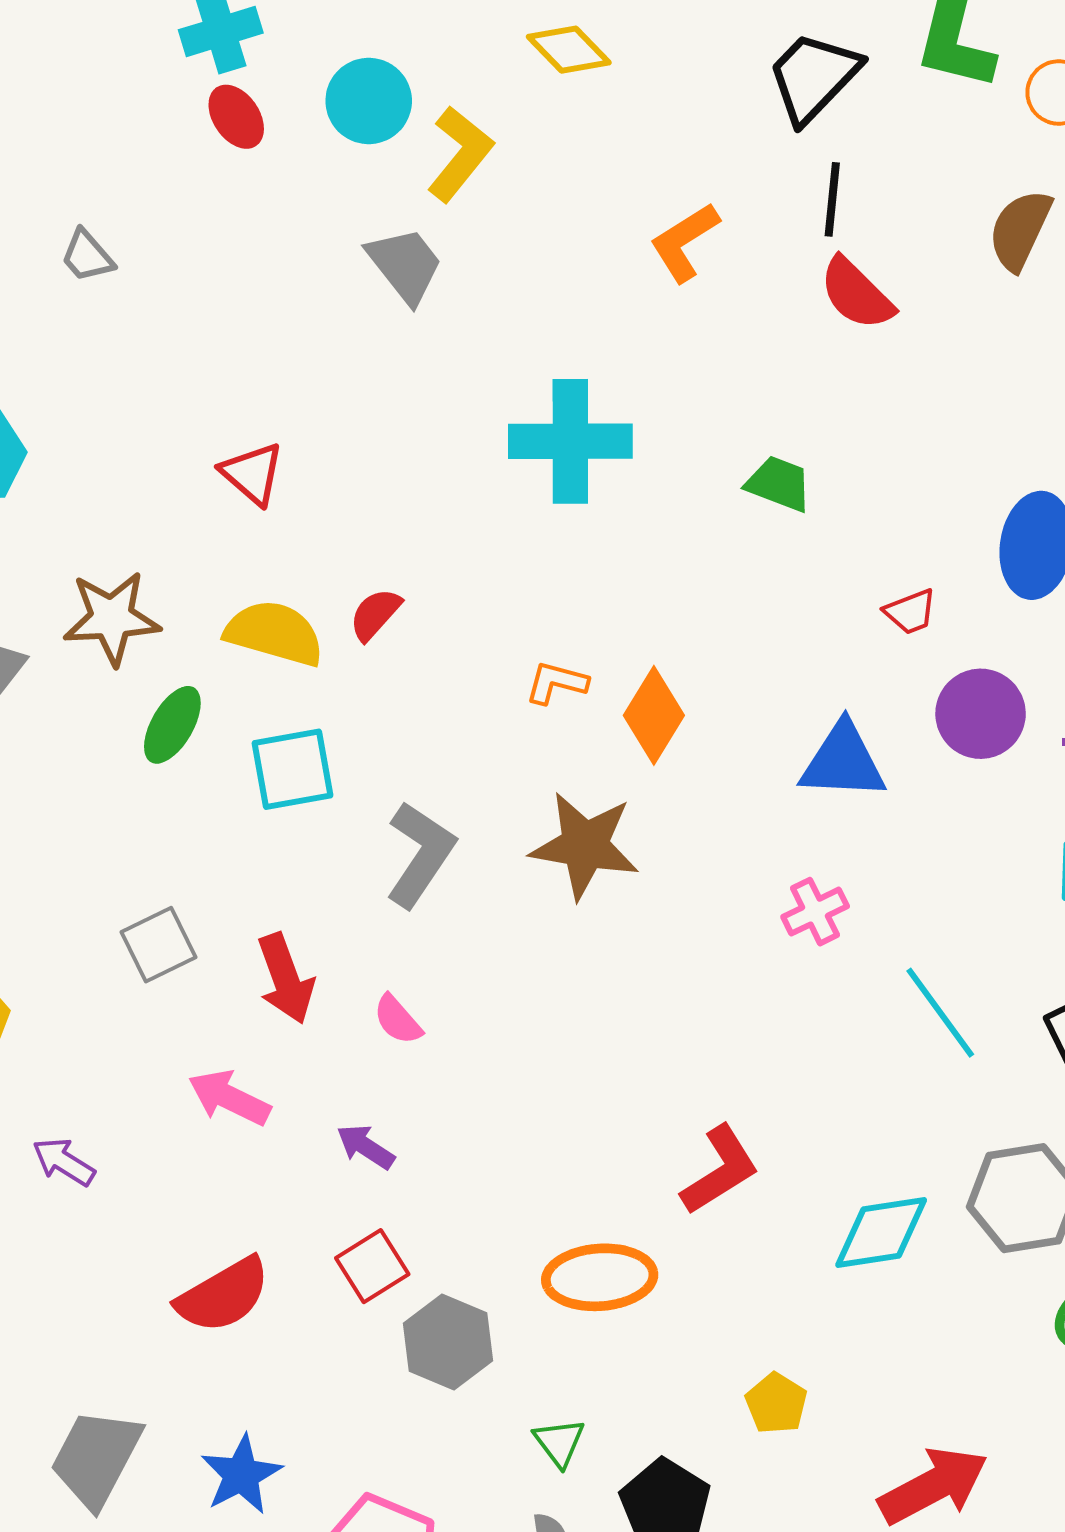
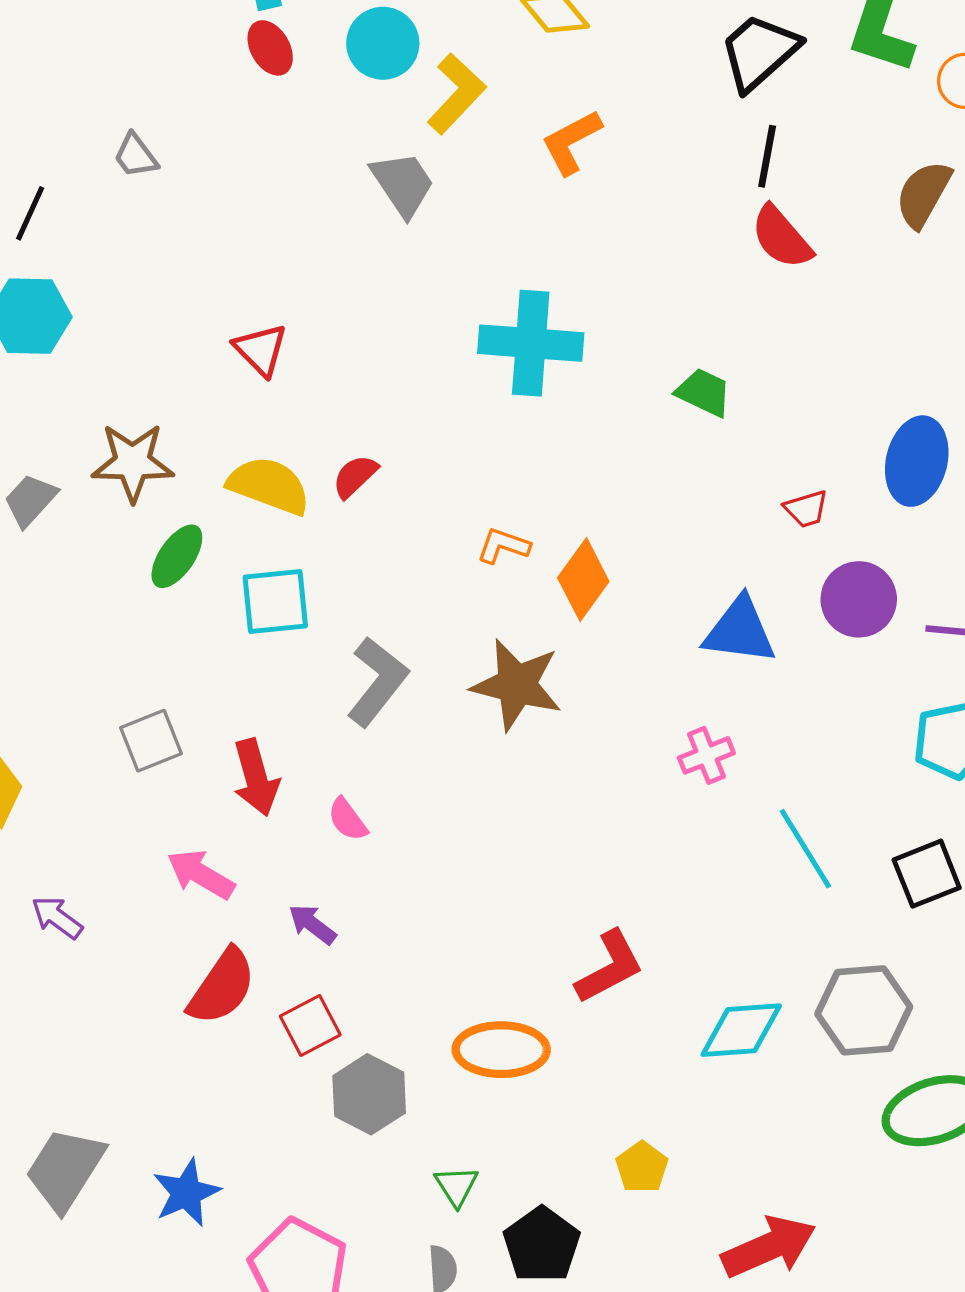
orange L-shape: (684, 242) -> (571, 142), moved
red semicircle: (223, 1295) -> (222, 987), moved, turned -30

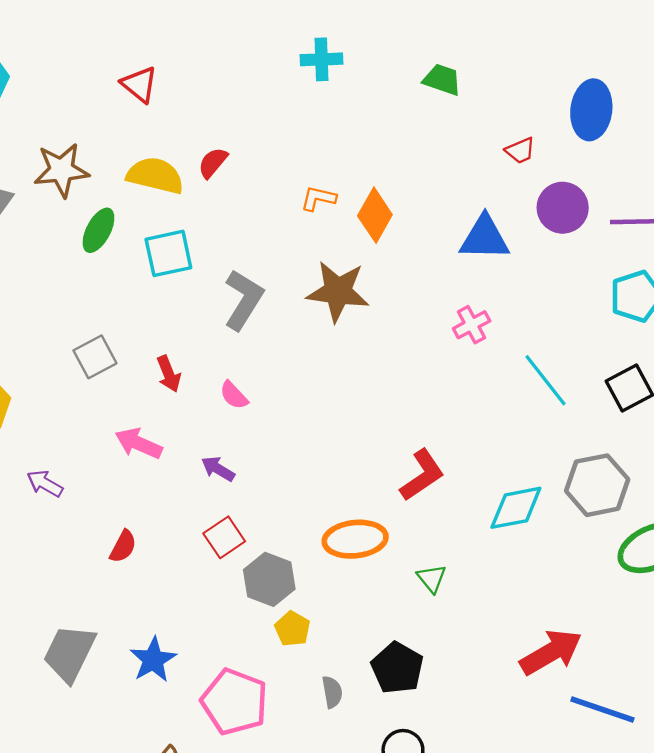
cyan cross: (531, 343) -> (321, 59), size x0.6
red arrow: (256, 777) -> (169, 374), size x0.7
red semicircle: (222, 987) -> (123, 546), moved, size x0.6
yellow pentagon: (642, 1167) -> (292, 629), moved
green triangle: (456, 1186) -> (432, 579), moved

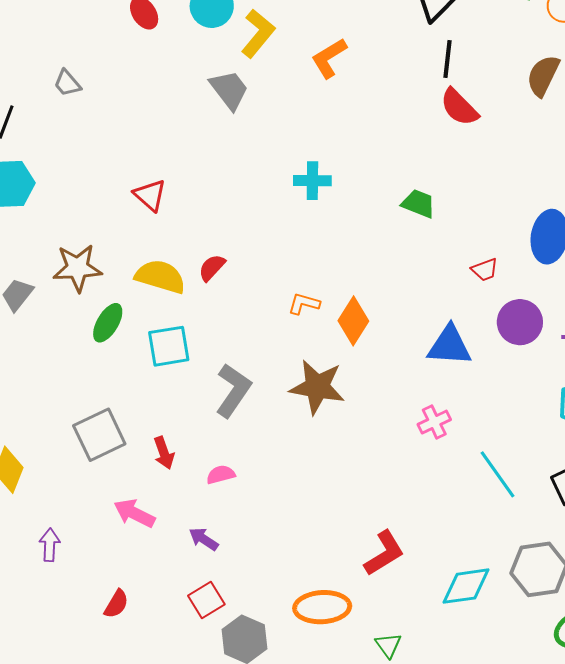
gray square: (95, 357) -> (99, 435), size x1.4
pink semicircle: (234, 395) -> (221, 475), turned 116
purple arrow: (45, 484) -> (50, 545), turned 60

